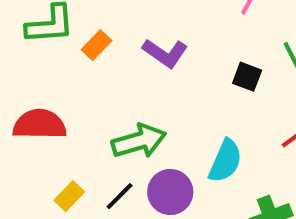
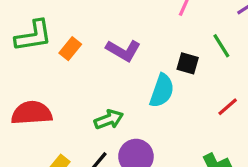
green arrow: (139, 141) -> (109, 119), size x0.7
cyan semicircle: (225, 161) -> (162, 91), moved

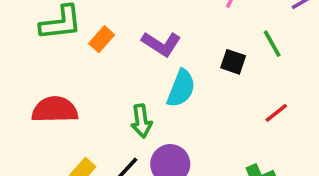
cyan semicircle: (162, 91) -> (181, 88), moved
green arrow: (109, 119) -> (141, 121), turned 100

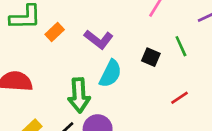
green arrow: (141, 121) -> (79, 95), size x1.4

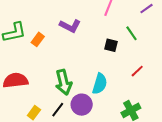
purple L-shape: (99, 39) -> (70, 26), moved
cyan semicircle: (110, 74) -> (100, 84), moved

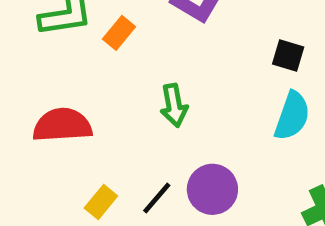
green arrow: (64, 82) -> (174, 105), moved, size x0.7
cyan semicircle: (100, 84) -> (292, 116), moved

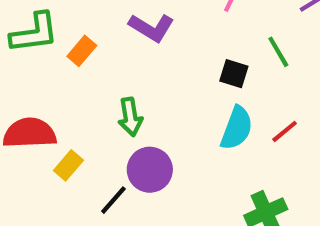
purple circle: (212, 189) -> (150, 170), moved
yellow rectangle: (101, 202) -> (68, 165), moved

